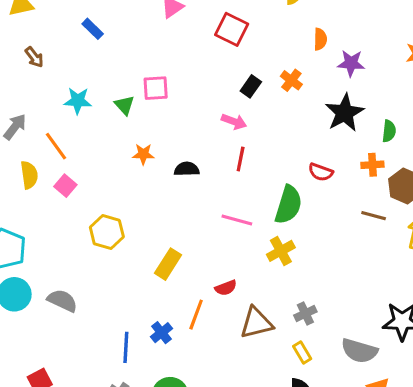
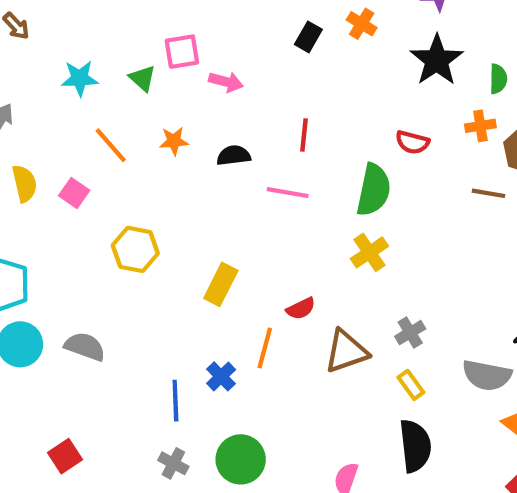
pink arrow: (234, 122) -> (226, 82), moved
orange line: (56, 146) -> (111, 145), moved
pink line: (237, 220) -> (288, 193), moved

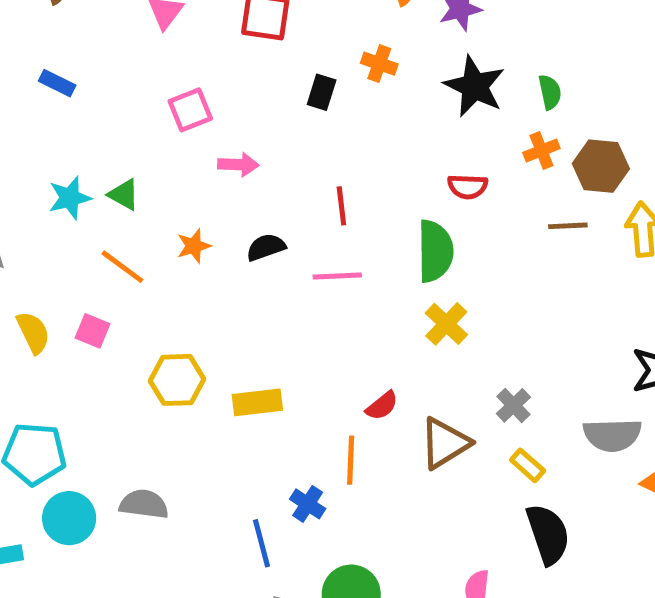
pink square: (182, 52) -> (190, 110), moved
green triangle: (142, 78) -> (124, 195), moved
yellow rectangle: (221, 284) -> (257, 402), moved, turned 69

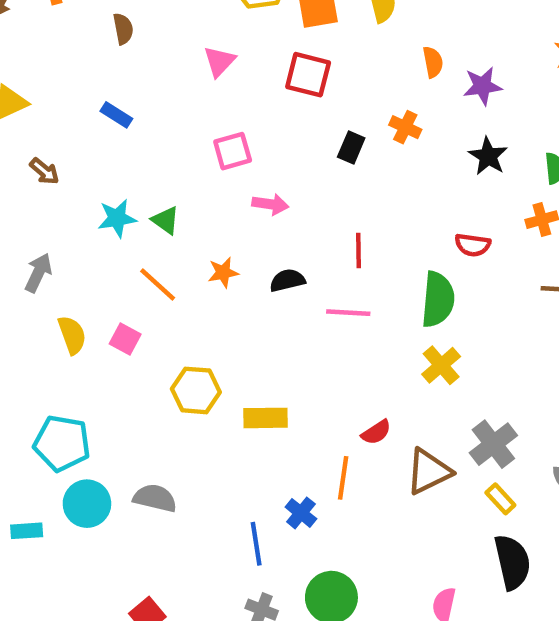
black star: (475, 86) -> (488, 156), size x0.7
gray cross: (513, 405) -> (493, 444), size x1.5

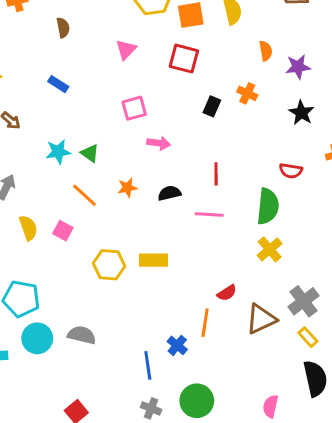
yellow rectangle: (265, 418) -> (153, 260), moved

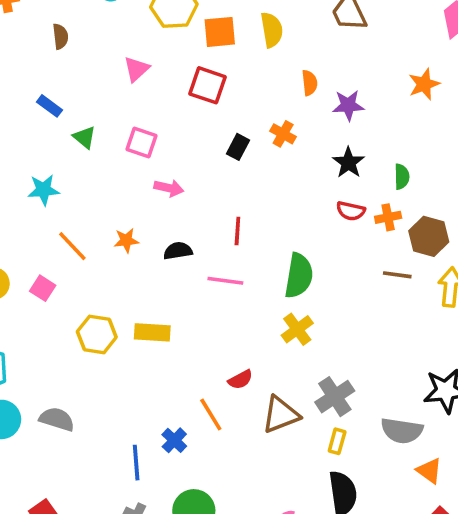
pink square: (134, 108) -> (141, 142), turned 30
green triangle: (90, 153) -> (84, 137), moved
red semicircle: (291, 171) -> (351, 211), moved
orange line: (205, 323) -> (211, 415), turned -44
yellow rectangle: (308, 337) -> (337, 441), turned 54

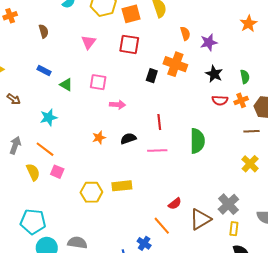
orange cross: (283, 134) -> (175, 64), size x1.6
orange line: (72, 246) -> (45, 149), moved
yellow cross: (297, 329) -> (250, 164), moved

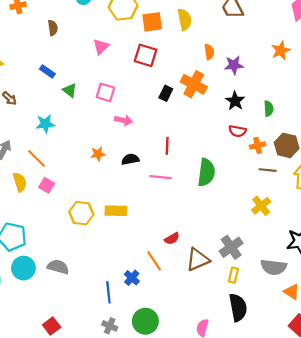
orange cross: (241, 100) -> (258, 145), moved

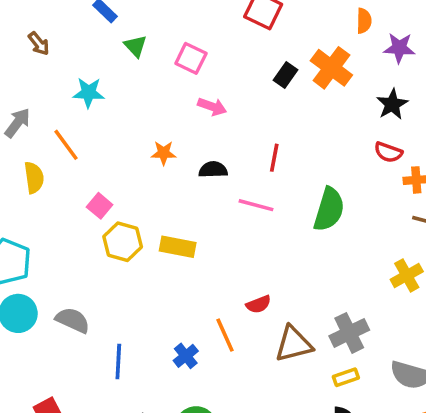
pink square: (47, 185) -> (100, 206), moved
yellow rectangle: (233, 275) -> (346, 377), turned 48
blue line: (108, 292) -> (118, 361), moved

